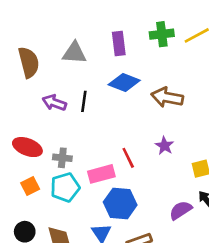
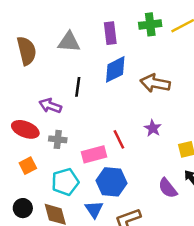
blue diamond: (124, 83) -> (115, 69), turned -48
purple arrow: (54, 103) -> (50, 106), moved
cyan pentagon: (65, 187) -> (65, 182), moved
purple semicircle: (181, 210) -> (168, 188), turned -95

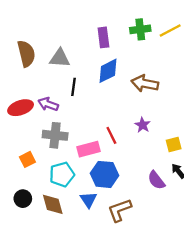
gray triangle: (69, 42) -> (60, 58), moved
red ellipse: (25, 129) -> (21, 108), moved, turned -40
gray cross: (58, 139) -> (55, 135), size x1.5

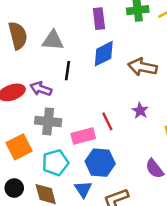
orange square: (27, 159) -> (19, 147), size x1.5

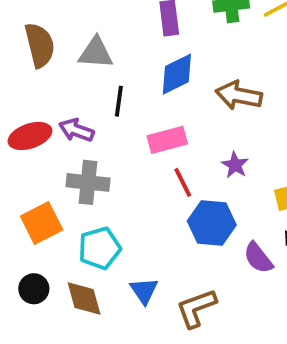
pink rectangle: (83, 136) -> (167, 140), moved
blue hexagon: (100, 163) -> (212, 223), moved

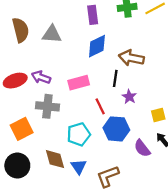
black line: (119, 101) -> (115, 78), moved
pink rectangle: (167, 140) -> (79, 83), moved
cyan pentagon: (100, 248) -> (79, 134), moved
black circle: (34, 289) -> (17, 166), size x1.5
brown diamond: (84, 298) -> (55, 159), moved

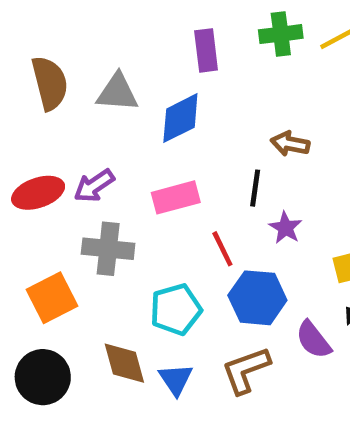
blue diamond: (97, 46) -> (180, 118), moved
brown arrow: (131, 58) -> (290, 144), size x0.7
purple arrow: (41, 77) -> (94, 186), turned -54
brown L-shape: (108, 176) -> (246, 370), moved

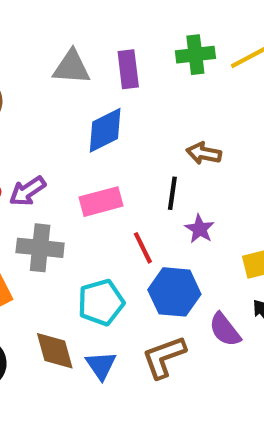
gray triangle: (117, 92) -> (72, 67), moved

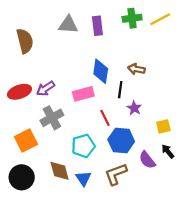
blue diamond: (105, 130) -> (101, 71), moved, turned -55
gray cross: (40, 248) -> (52, 118), turned -35

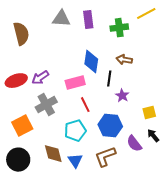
green cross: (132, 18) -> (119, 28), moved
red line: (105, 118) -> (85, 105), moved

